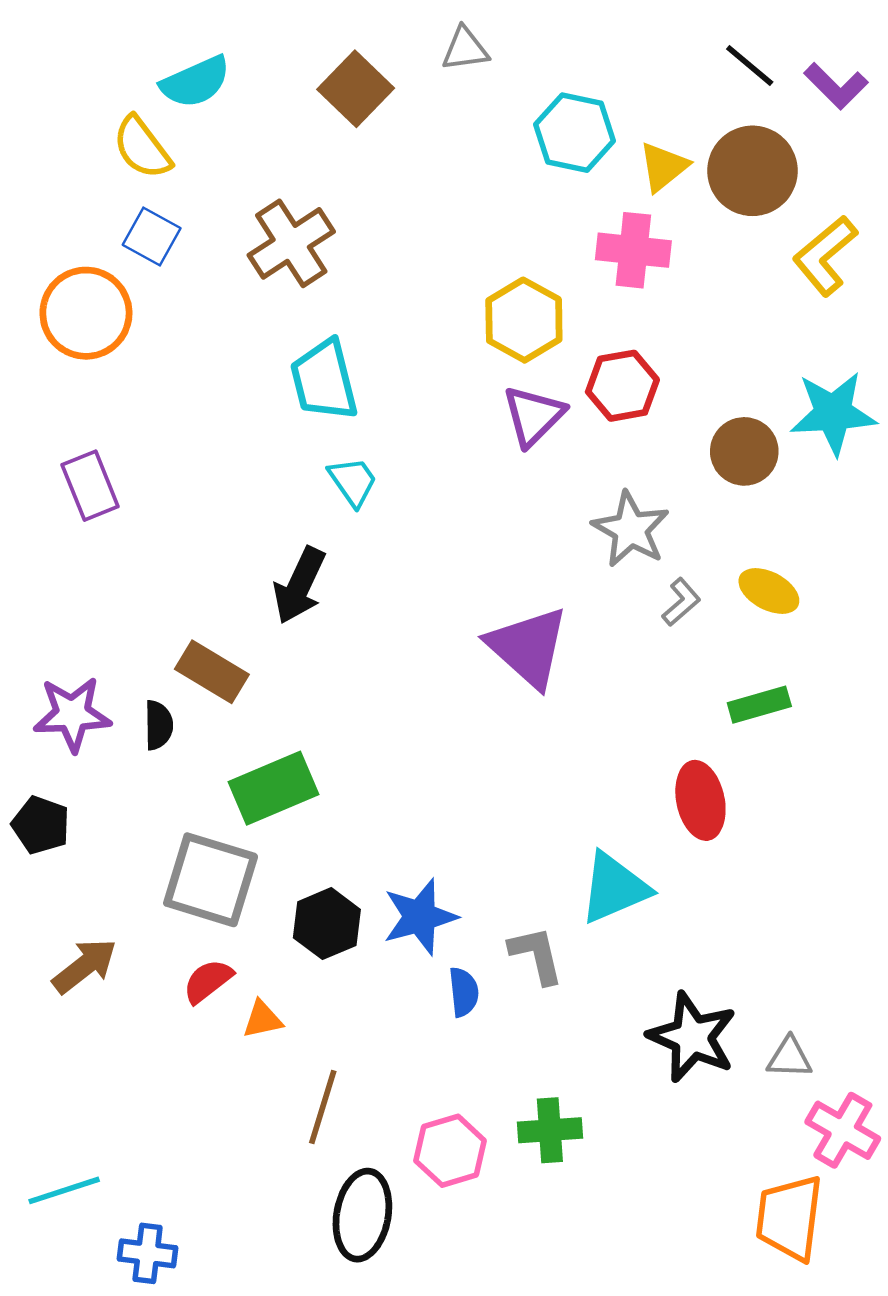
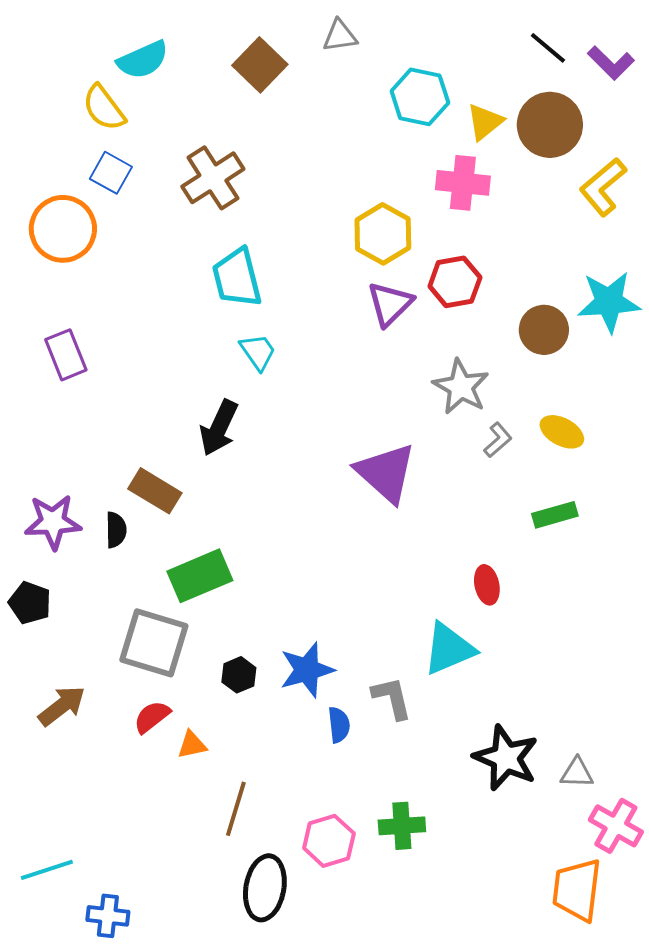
red ellipse: (700, 800) -> (487, 585), moved, size x0.7
black hexagon: (327, 924) -> (239, 675), size x0.7

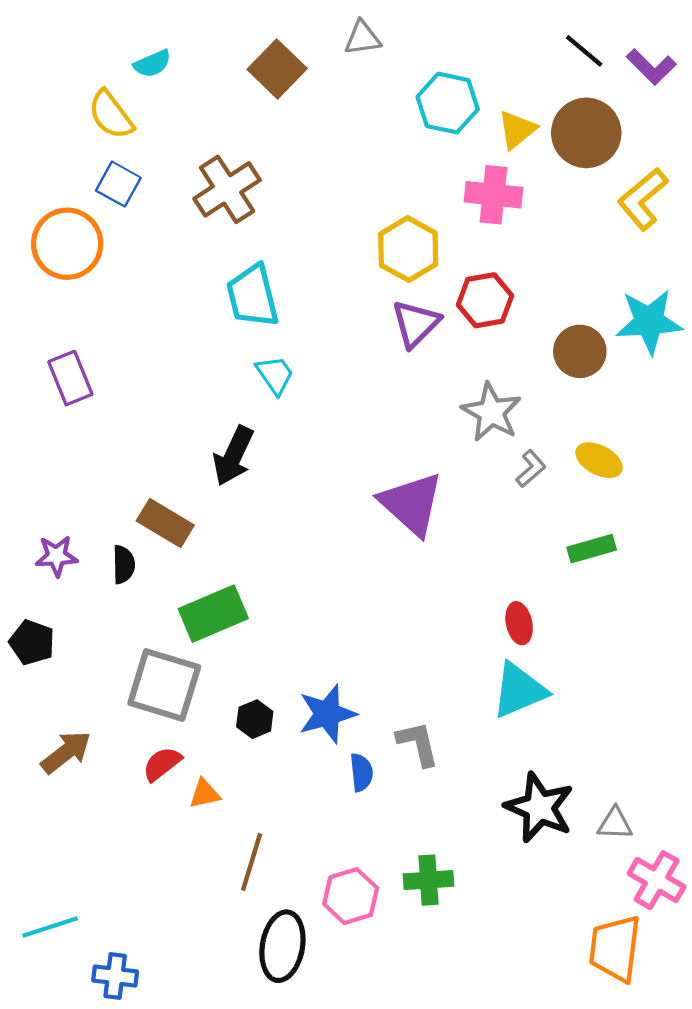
cyan semicircle: (143, 60) -> (152, 64), size x0.7
purple star: (53, 522) -> (56, 556), size x0.7
cyan triangle: (449, 649) -> (519, 690), moved

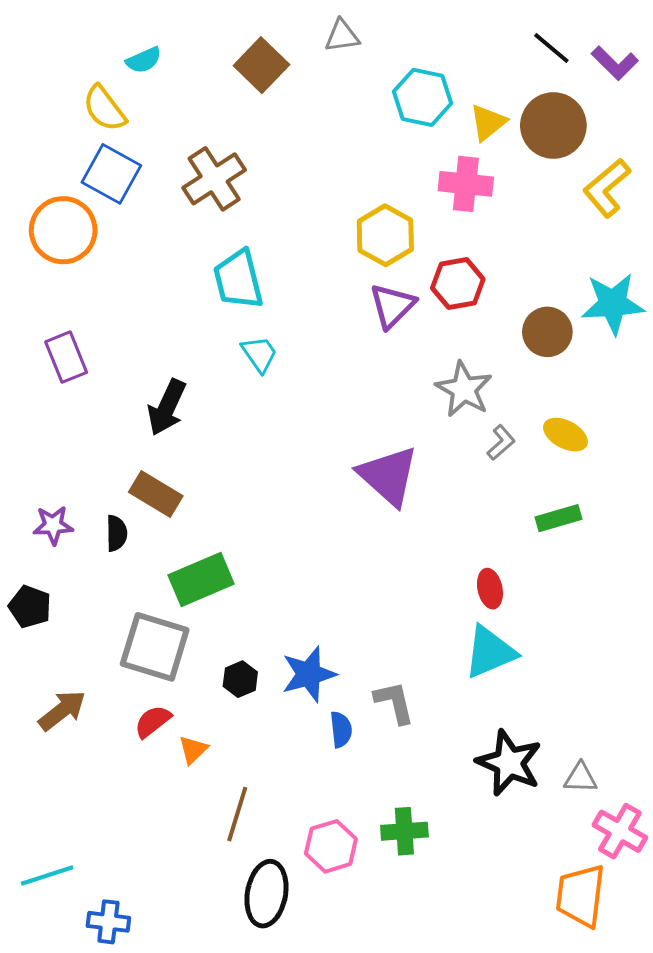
blue square: (118, 184) -> (111, 174), size x1.4
black arrow: (233, 456) -> (167, 407), moved
orange triangle: (205, 794) -> (193, 750), turned -32

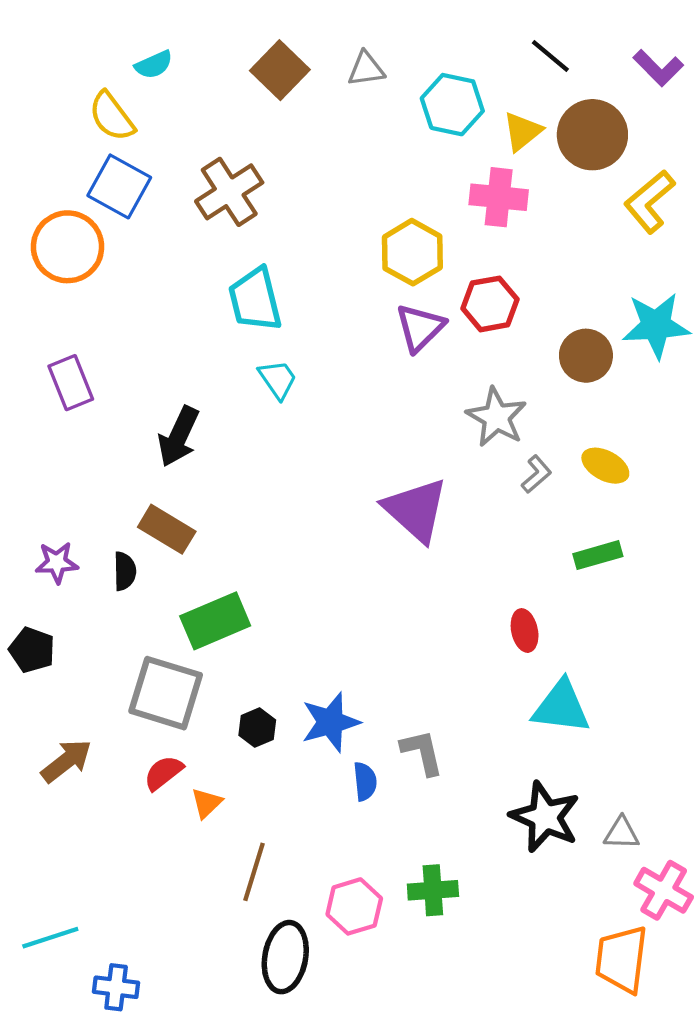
gray triangle: (342, 36) -> (366, 69), moved
black line: (551, 48) -> (550, 56), moved
cyan triangle: (490, 652) -> (561, 707), moved, turned 30

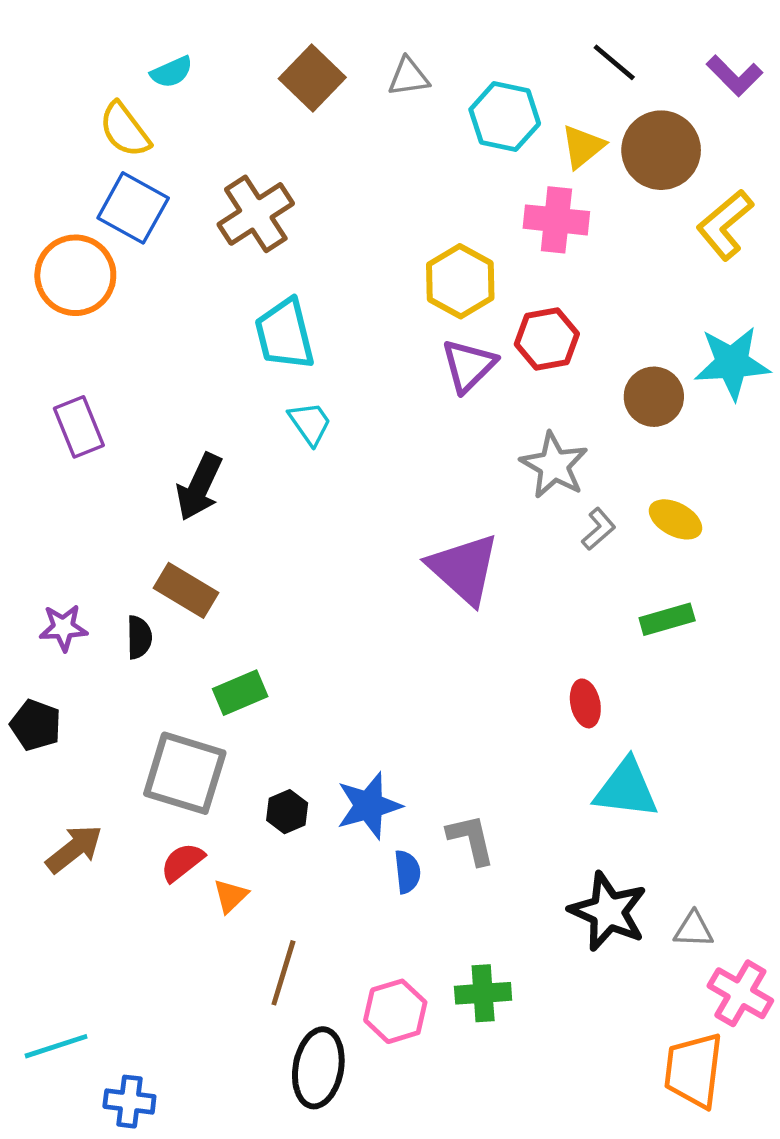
green rectangle: (215, 621) -> (240, 693), size x0.7

